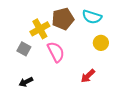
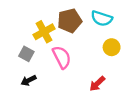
black arrow: (26, 82) -> (29, 80), moved

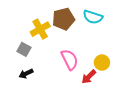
yellow circle: (112, 47) -> (102, 63), moved
pink semicircle: (62, 57) -> (70, 59), moved

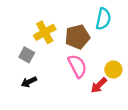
cyan semicircle: (93, 17) -> (103, 19), turned -96
brown pentagon: (63, 19) -> (77, 37), moved

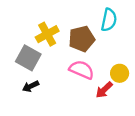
gray square: (27, 55) -> (28, 58), size x1.5
pink semicircle: (77, 66) -> (82, 70), turned -40

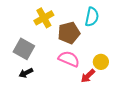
yellow cross: (47, 34) -> (44, 18), moved

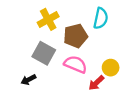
gray square: (24, 49) -> (44, 53), moved

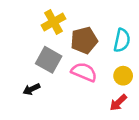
cyan semicircle: (101, 18) -> (122, 40), moved
red arrow: (96, 83) -> (118, 103), moved

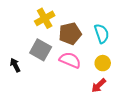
cyan semicircle: (122, 40) -> (102, 34), turned -30
black arrow: (31, 89) -> (15, 65), moved, turned 88

